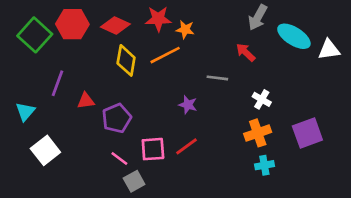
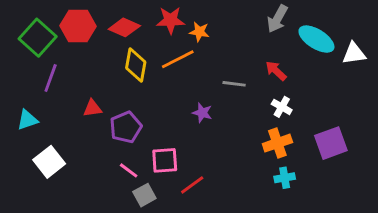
red arrow: (246, 52) -> (276, 71), moved
purple line: (58, 83) -> (51, 78), moved
cyan triangle: (25, 111) -> (27, 120), turned 30
red line: (187, 146) -> (192, 185), moved

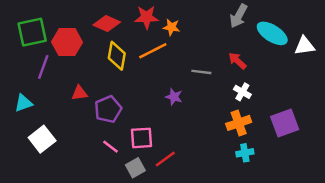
red hexagon: (78, 26) -> (67, 42), moved
green square: (38, 38) -> (32, 32), turned 36
gray square: (144, 195) -> (135, 168), moved

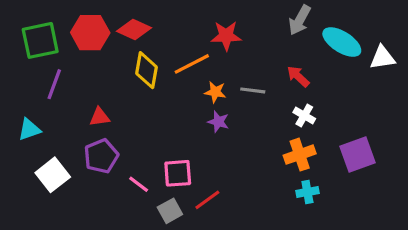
red star: (147, 17) -> (226, 36), moved
orange star: (171, 27) -> (215, 92), moved
red hexagon: (67, 42) -> (90, 33), moved
purple pentagon: (108, 109) -> (101, 156), moved

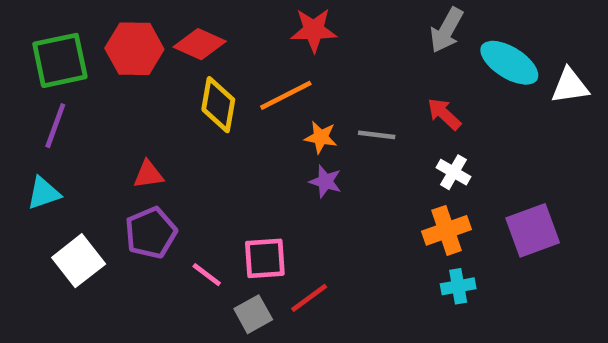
red star: (226, 36) -> (314, 30), moved
purple line: (54, 84) -> (55, 126), moved

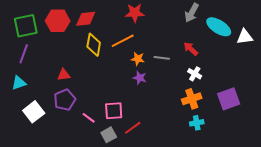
red diamond: (200, 44) -> (86, 19), turned -30

